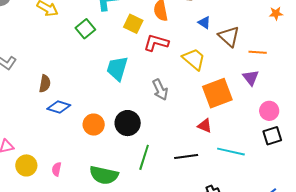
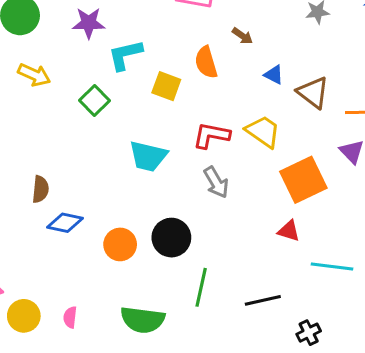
red L-shape: (156, 43) -> (211, 135), moved
cyan trapezoid: (117, 68) -> (148, 156), turned -88
black line: (186, 157) -> (263, 300), moved

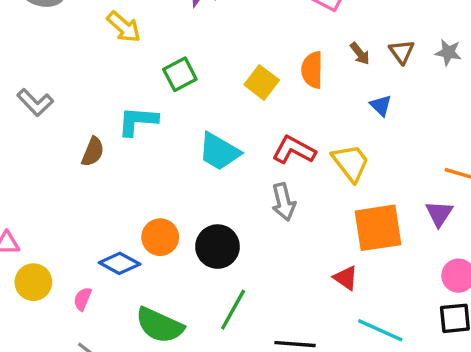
cyan L-shape: (125, 55) -> (138, 121), moved
brown triangle: (313, 92) -> (402, 52), moved, size x0.7
blue diamond: (65, 223) -> (120, 263), moved

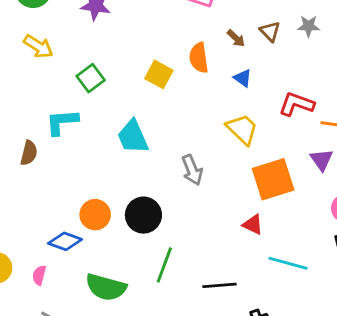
blue triangle: (381, 105) -> (243, 78), moved
red L-shape: (294, 150) -> (296, 104), moved
cyan trapezoid: (219, 152) -> (133, 137), turned 45

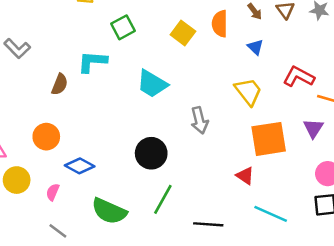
cyan trapezoid: (133, 137) -> (152, 84), turned -44
orange circle: (95, 215) -> (46, 137), moved

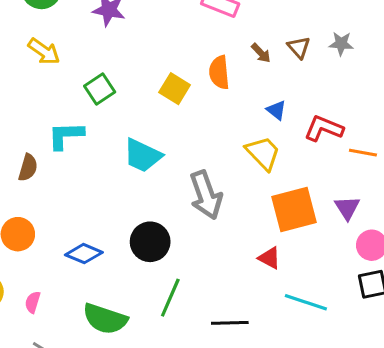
blue triangle: (255, 47) -> (276, 110), moved
gray arrow: (199, 120) -> (206, 195), size x1.4
purple triangle: (313, 128) -> (347, 208), moved
blue diamond: (80, 166) -> (84, 254), moved

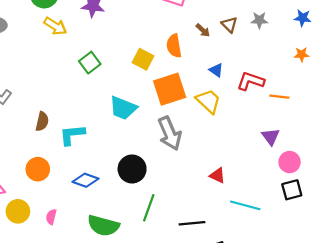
yellow arrow: (44, 51) -> (55, 26), moved
cyan L-shape: (66, 135) -> (72, 135), moved
orange square: (294, 209) -> (170, 89), moved

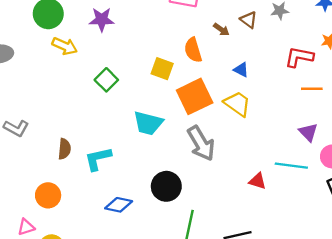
red L-shape: (251, 81) -> (299, 57), moved
orange circle: (38, 169) -> (48, 195), moved
cyan line: (245, 205) -> (291, 166), moved

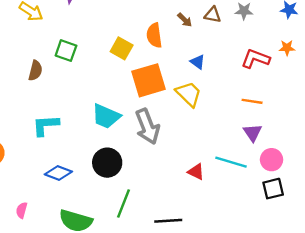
brown triangle: (249, 20) -> (213, 15), turned -36
green square: (106, 80) -> (66, 51), turned -35
orange line: (312, 89) -> (252, 101), moved
cyan trapezoid: (148, 123) -> (106, 116), moved
brown semicircle: (64, 149) -> (35, 71), moved

